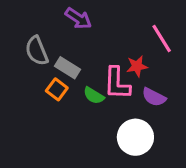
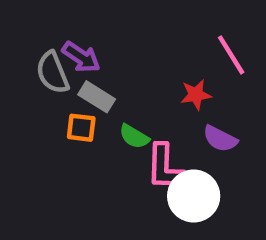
purple arrow: (78, 18) -> (81, 57), moved
pink L-shape: (117, 83) -> (165, 167), moved
orange square: (57, 89) -> (81, 128), turned -30

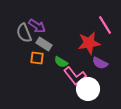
red star: (196, 95) -> (89, 43), size x1.6
pink L-shape: (165, 167) -> (75, 76), turned -40

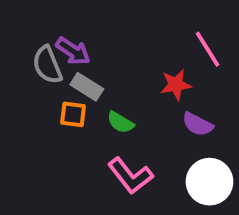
red star: (89, 43) -> (176, 85), size x0.7
pink L-shape: (75, 76) -> (130, 176), moved
white circle: (88, 89) -> (209, 182), moved

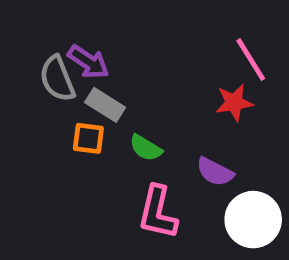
red star: (176, 85) -> (234, 103), moved
purple semicircle: (198, 124) -> (215, 172), moved
pink L-shape: (130, 176) -> (158, 212), turned 51

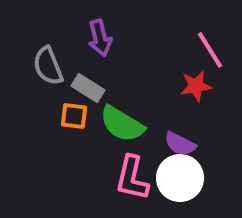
purple arrow: (88, 62) -> (100, 38), moved, turned 42
green semicircle: (146, 148) -> (122, 124), size x1.6
white circle: (253, 220) -> (180, 178), moved

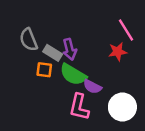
purple arrow: (100, 38) -> (69, 49), moved
purple semicircle: (180, 144) -> (92, 87), moved
white circle: (180, 178) -> (122, 107), moved

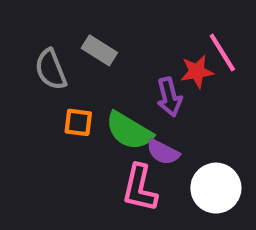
purple arrow: (69, 49) -> (169, 97), moved
red star: (118, 52) -> (197, 72), moved
gray rectangle: (53, 53) -> (99, 50), moved

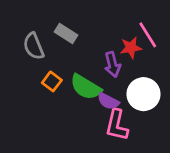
orange square: (78, 122) -> (52, 81), turned 30
pink L-shape: (140, 188) -> (117, 125), moved
white circle: (216, 188) -> (144, 94), moved

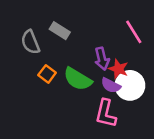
red star: (131, 48) -> (118, 69), moved, turned 30
purple semicircle: (108, 101) -> (111, 85), moved

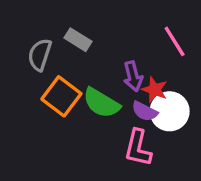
gray semicircle: (30, 42) -> (40, 55), turned 40
orange square: (47, 74) -> (61, 96), size x1.6

